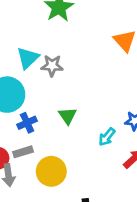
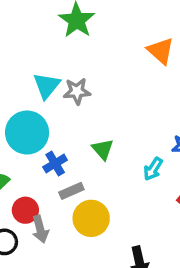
gray rectangle: (23, 152) -> (71, 191), moved

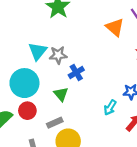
green triangle: (103, 149) -> (61, 94), moved
blue cross: (55, 164) -> (76, 73), moved
red circle: (25, 210) -> (27, 111), moved

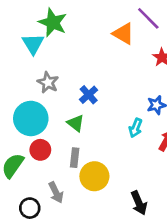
cyan triangle: (38, 51) -> (33, 44), moved
gray star: (58, 55) -> (48, 82), moved, turned -30
gray rectangle: (55, 123) -> (75, 158), turned -49

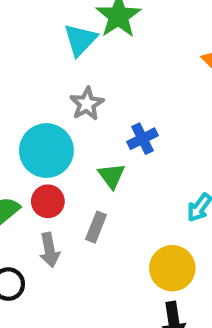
yellow circle: (94, 176) -> (172, 268), moved
gray arrow: (56, 193) -> (50, 250), moved

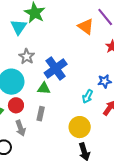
blue cross: (143, 139) -> (56, 69), size x1.6
green triangle: (112, 176) -> (44, 88), turned -40

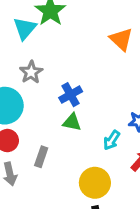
blue cross: (56, 69) -> (71, 95), size x0.7
green triangle: (44, 88) -> (72, 122), moved

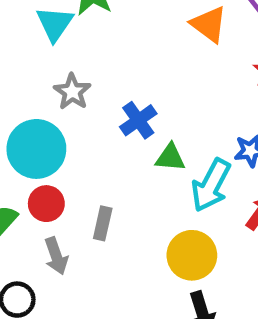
green triangle: (72, 122) -> (170, 158), moved
cyan arrow: (112, 140) -> (211, 185), size x1.6

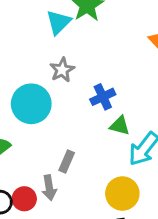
red circle: (46, 204) -> (24, 199), moved
gray arrow: (56, 256) -> (49, 188), moved

